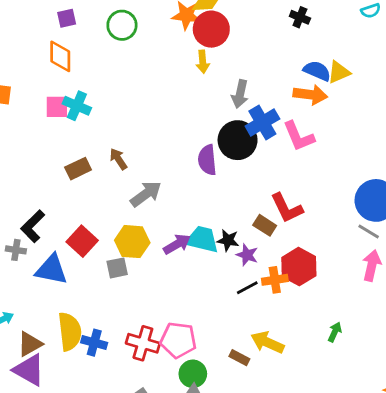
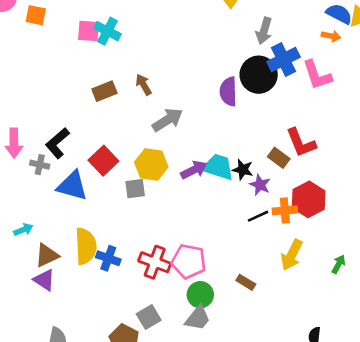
orange arrow: (310, 95) -> (331, 36), size x0.6
yellow arrow: (267, 342) -> (292, 255), moved, turned -92
purple triangle: (29, 370) -> (44, 280), size x0.7

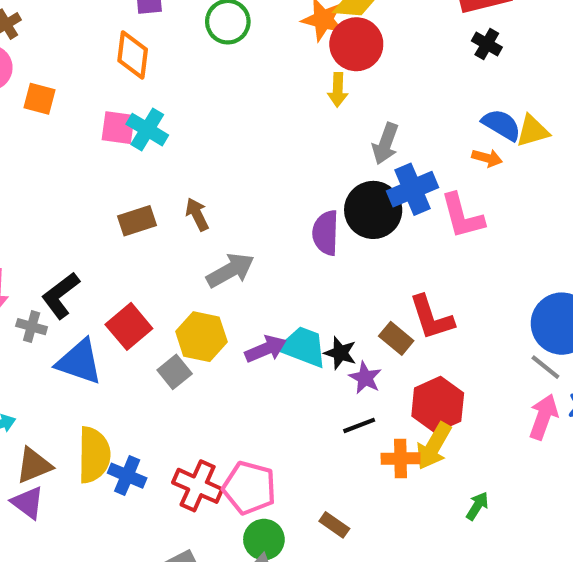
gray square: (135, 189) -> (175, 372), turned -35
orange cross: (285, 210) -> (401, 459), moved
yellow arrow: (292, 255) -> (434, 446), moved

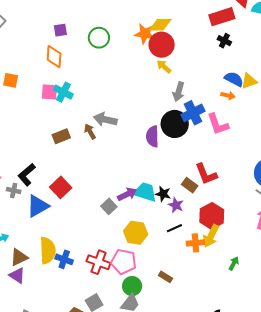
yellow arrow: (338, 90) -> (164, 67), moved, turned 133
gray arrow: (230, 270) -> (105, 119), moved, turned -135
yellow hexagon: (201, 337) -> (136, 233), moved
blue triangle: (79, 362) -> (38, 206), turned -45
gray square: (175, 372) -> (109, 206), moved

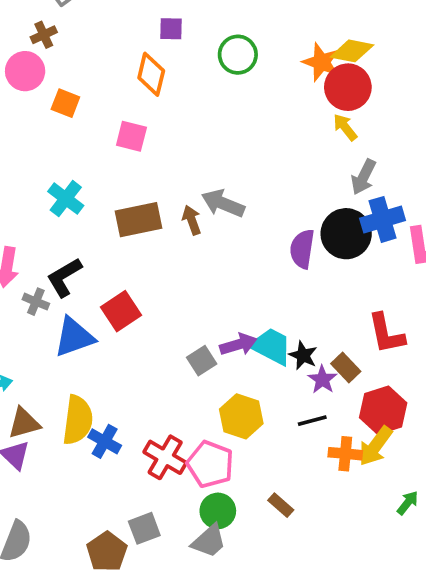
cyan cross: (63, 92) -> (66, 199), moved
brown rectangle: (61, 136) -> (139, 220), size x1.4
brown rectangle: (190, 185) -> (346, 368), moved

